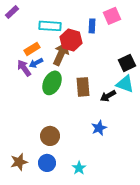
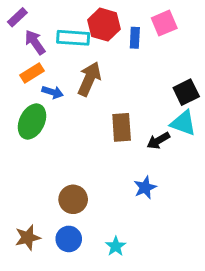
red hexagon: (71, 40) -> (104, 25), moved
orange rectangle: (32, 49) -> (32, 73), moved
blue arrow: (36, 63) -> (53, 92), turned -136
purple arrow: (24, 68) -> (35, 42), moved
green ellipse: (52, 83) -> (32, 121), moved

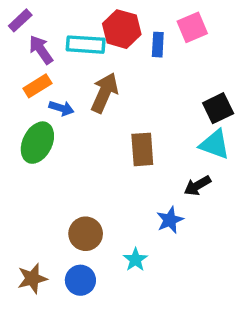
black arrow: (158, 141) -> (197, 186), moved
cyan star: (116, 246) -> (135, 260), moved

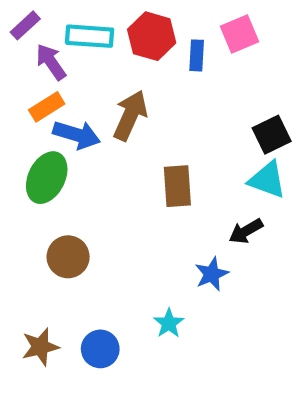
cyan rectangle: (86, 45) -> (90, 36), moved
blue arrow: (62, 108) -> (77, 135), size x1.5
brown circle: (86, 234) -> (68, 257), moved

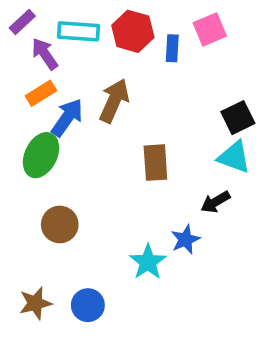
blue arrow: (77, 135) -> (67, 118), turned -72
cyan star: (169, 323) -> (148, 262), moved, size x1.4

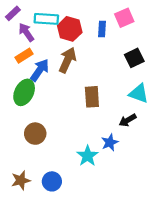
red hexagon: (133, 31) -> (70, 29), moved
black square: (238, 118) -> (134, 58), moved

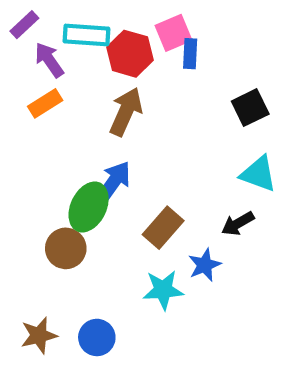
pink square: (124, 18) -> (174, 33), moved
blue arrow: (40, 70) -> (113, 182), moved
green ellipse: (24, 92) -> (89, 207), moved
brown rectangle: (92, 97) -> (163, 228), moved, turned 45
cyan star: (88, 156) -> (163, 290), turned 30

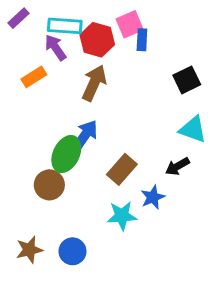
purple arrow: (49, 60) -> (56, 47), moved

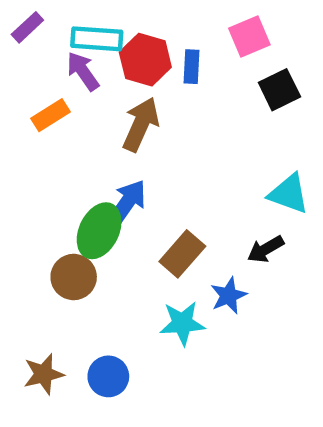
pink square: (130, 24) -> (249, 37), moved
blue rectangle: (142, 40) -> (192, 67), moved
black square: (187, 80) -> (279, 90), moved

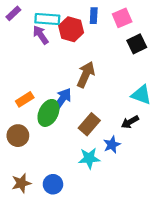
blue rectangle: (192, 67) -> (94, 16), moved
orange rectangle: (51, 115) -> (25, 99), moved
brown arrow: (141, 124) -> (86, 74), moved
brown circle: (74, 277) -> (18, 136), moved

